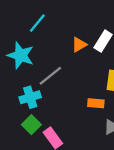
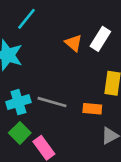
orange triangle: (79, 45) -> (74, 43), turned -49
gray line: (50, 76) -> (52, 102), moved, turned 55

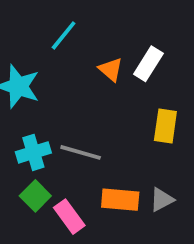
cyan line: (26, 19) -> (64, 35), moved
orange rectangle: (92, 109) -> (120, 200), moved, size x1.4

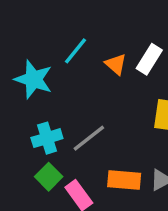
cyan line: (64, 35) -> (75, 51), moved
gray line: (81, 152) -> (89, 138), turned -54

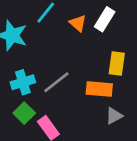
orange rectangle: (124, 180) -> (99, 89), moved

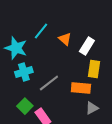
white rectangle: (105, 19) -> (87, 46), moved
cyan cross: (23, 82) -> (24, 72), moved

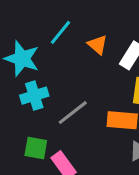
green square: (25, 106) -> (36, 148), turned -35

